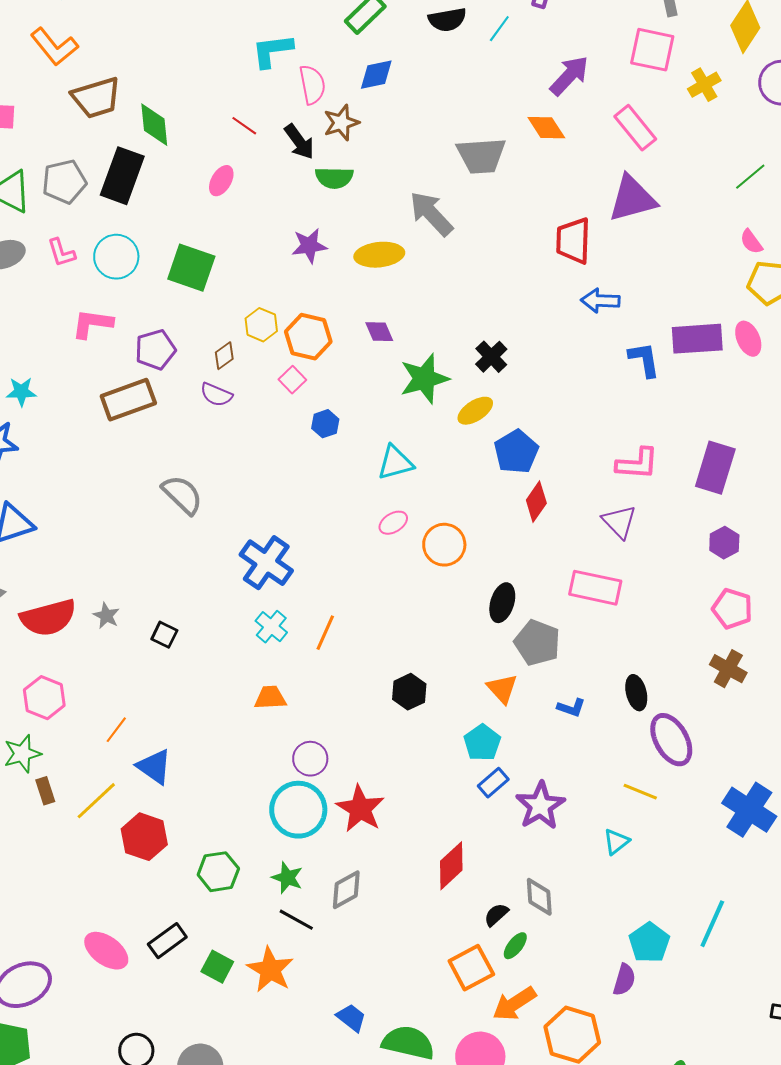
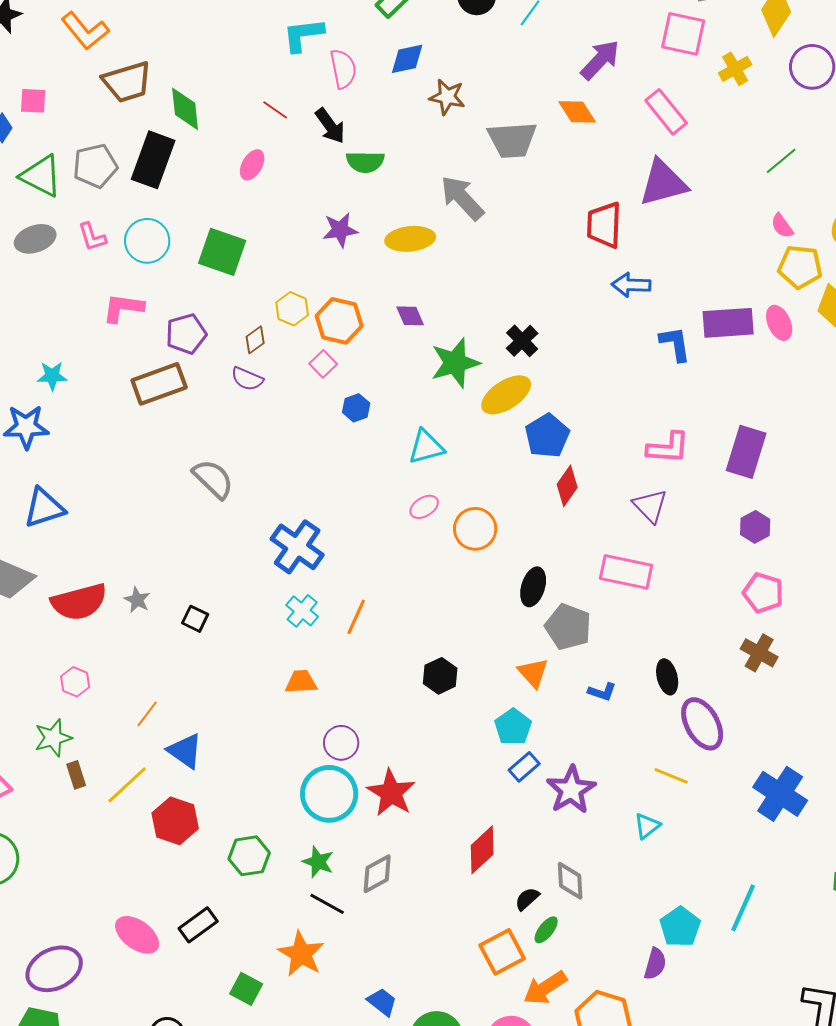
brown star: (341, 123) -> (447, 97), moved, turned 30
yellow ellipse: (475, 411) -> (506, 395), size x1.4
pink hexagon: (44, 698) -> (75, 682), size x0.7
green square: (217, 967) -> (246, 989), moved

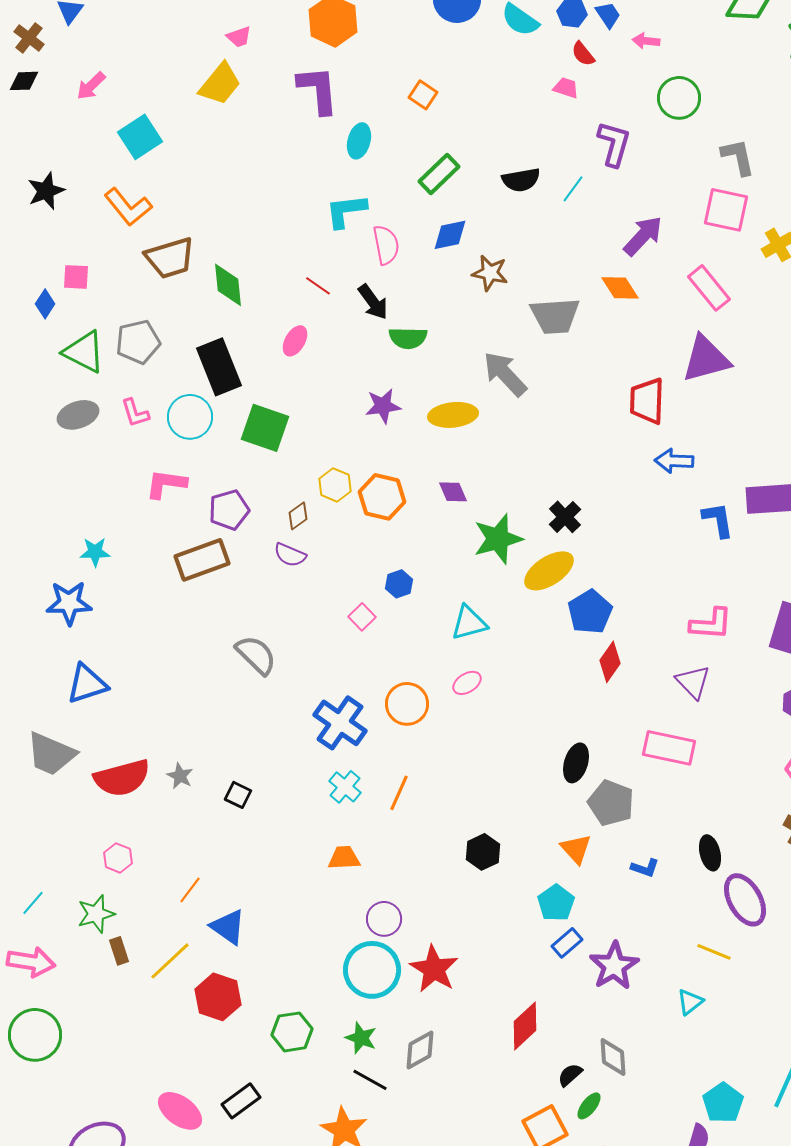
black rectangle: (153, 160) -> (219, 367), moved, turned -42
pink square: (323, 364) -> (362, 617), moved
orange circle: (475, 529) -> (407, 704), moved

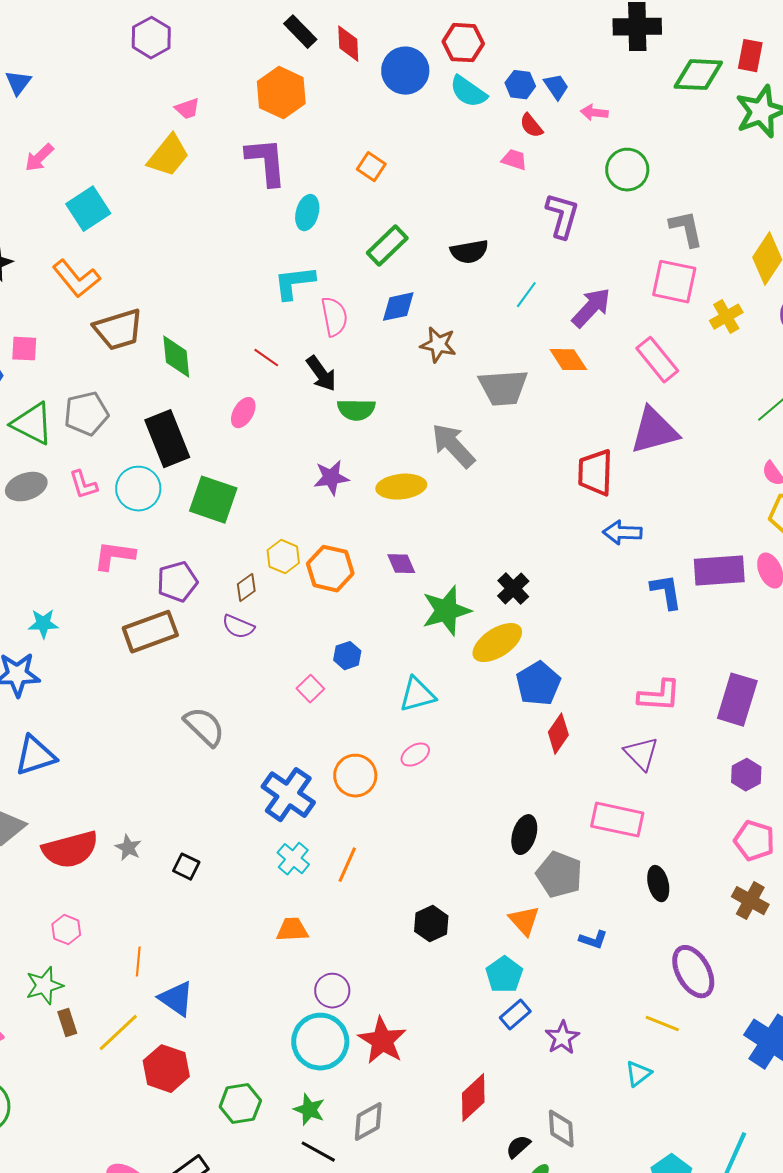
cyan line: (573, 189) -> (526, 295), moved
black ellipse: (710, 853) -> (658, 884), moved
orange line: (190, 890) -> (138, 962), turned -32
purple star: (614, 966) -> (562, 1038), size x0.7

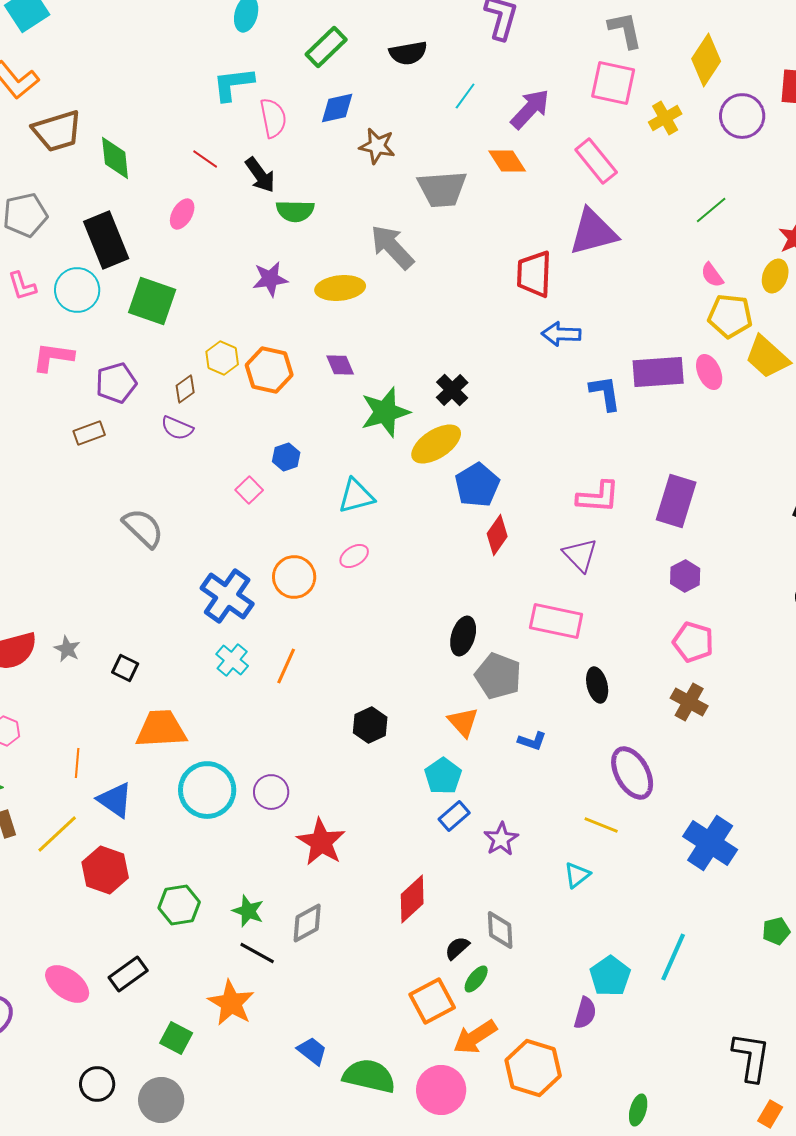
brown rectangle: (150, 632) -> (89, 433), size x0.6
orange trapezoid: (292, 930) -> (161, 729), moved, size x1.6
cyan circle: (320, 1042) -> (207, 790), moved

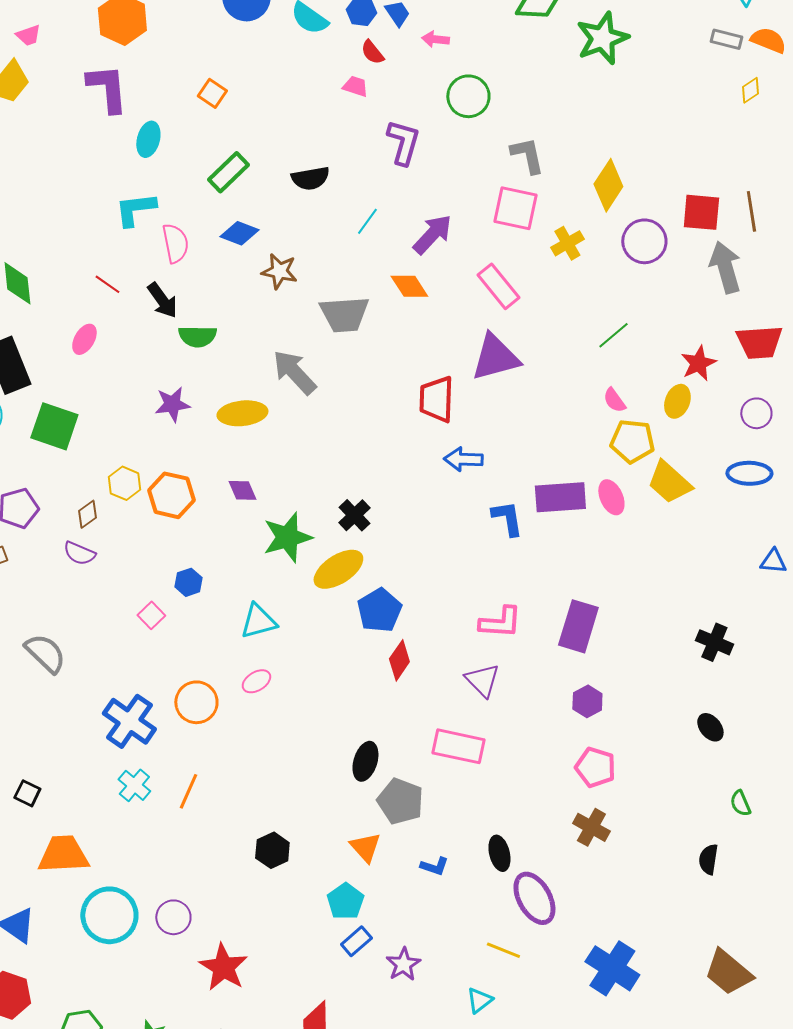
blue diamond: (337, 108) -> (239, 233), turned 33
black ellipse: (597, 685) -> (499, 853), moved

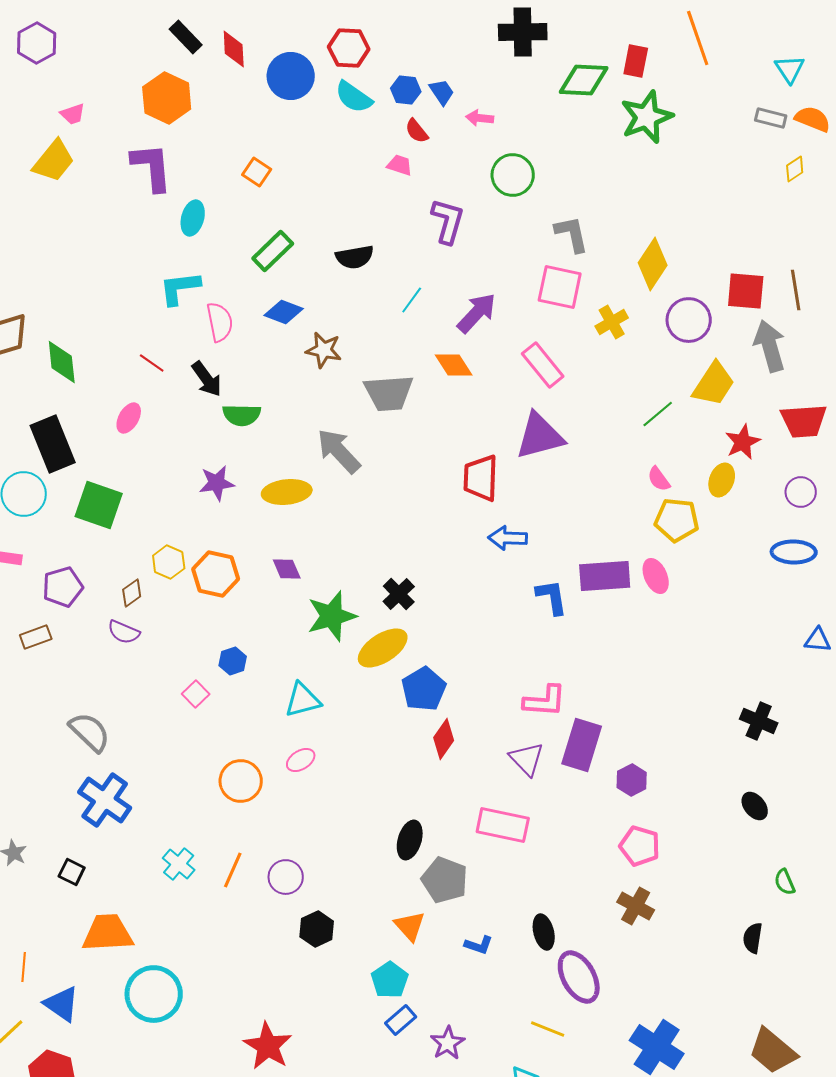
yellow trapezoid: (669, 482) -> (714, 384), moved, turned -99
purple rectangle: (578, 626) -> (582, 745), moved
blue cross: (129, 721) -> (105, 800), moved
purple circle: (173, 917) -> (286, 877), moved

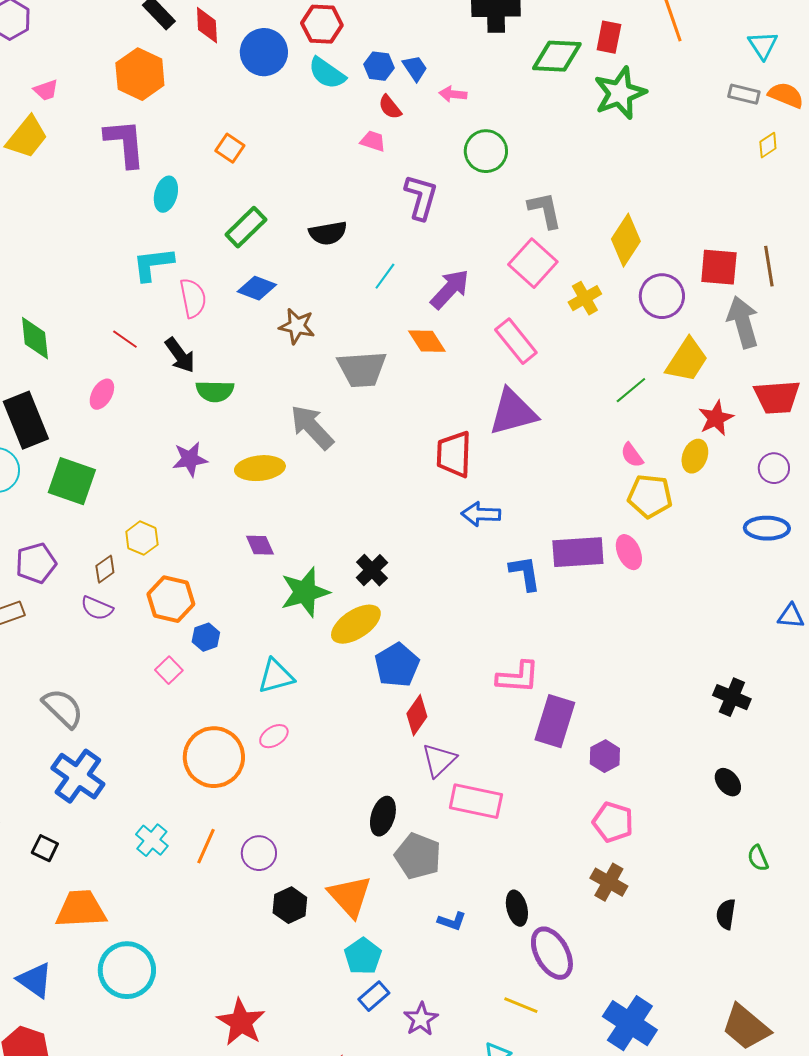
pink square: (560, 287) -> (533, 263), turned 30
orange hexagon: (216, 574) -> (171, 599), moved
purple triangle: (527, 759) -> (439, 760), moved, turned 30
orange circle: (241, 781) -> (214, 757), size x1.4
orange triangle: (410, 926) -> (350, 896), moved, size x1.4

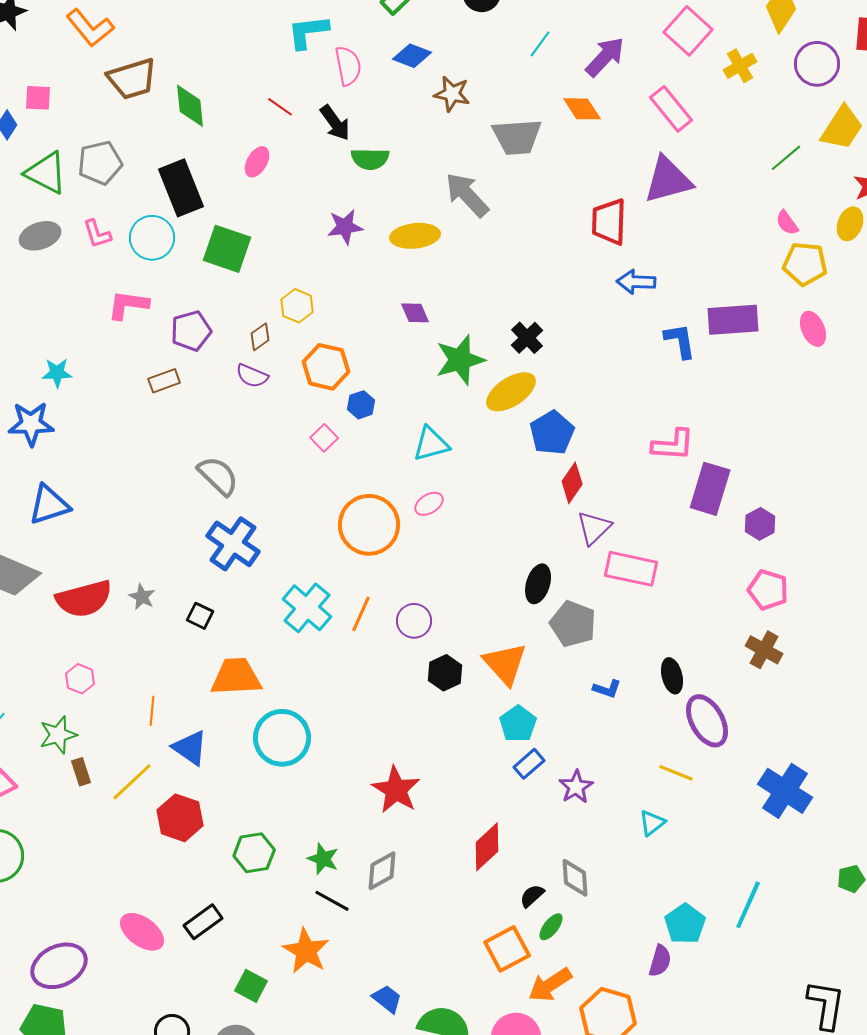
pink ellipse: (629, 552) -> (813, 329), moved
cyan cross: (152, 840) -> (307, 608), size x1.5

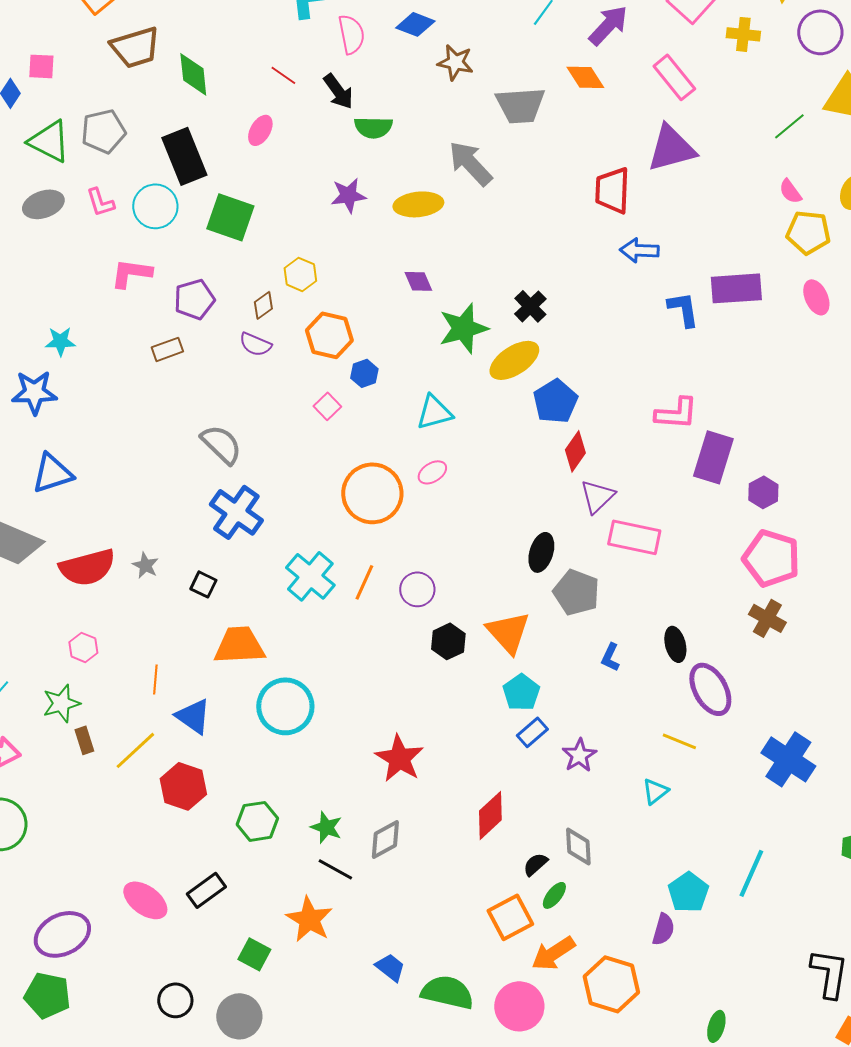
yellow cross: (740, 66) -> (743, 34), turned 36
pink pentagon: (768, 590) -> (771, 558), size x1.4
blue L-shape: (607, 689) -> (610, 657), turned 96

